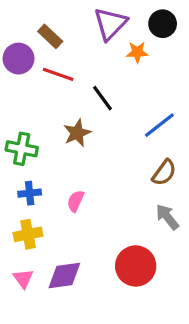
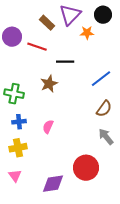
brown rectangle: (50, 36) -> (47, 23), moved
black line: (102, 98) -> (65, 62), turned -54
purple diamond: (64, 275) -> (53, 184), moved

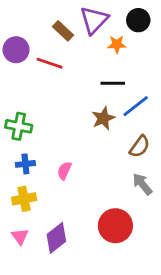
black line: (65, 62) -> (113, 83), moved
brown star: (49, 84) -> (103, 118), moved
purple diamond: (53, 184) -> (56, 238), moved, turned -30

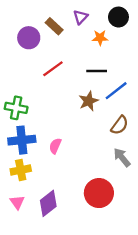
purple triangle: (94, 20) -> (81, 17), size x0.6
purple circle: (16, 50) -> (29, 38), moved
red line: (50, 63) -> (53, 69), moved, turned -55
blue cross: (25, 164) -> (22, 140), size x1.6

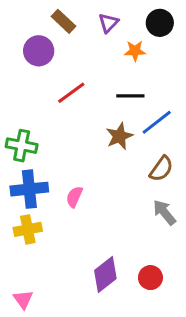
brown rectangle: (54, 26) -> (63, 21), moved
red circle: (99, 193) -> (150, 278), moved, size x0.6
pink triangle: (17, 202) -> (23, 299), moved
purple diamond: (48, 203) -> (105, 274), moved

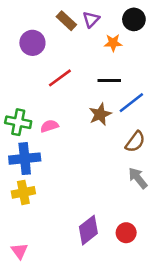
brown rectangle: (63, 21) -> (66, 21), moved
pink semicircle: (74, 197) -> (49, 126), moved, turned 48

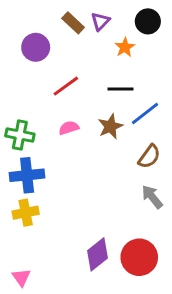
orange star: (113, 43) -> (125, 47), turned -30
pink semicircle: (49, 126) -> (69, 128), moved
red circle: (126, 233) -> (139, 257), size x1.6

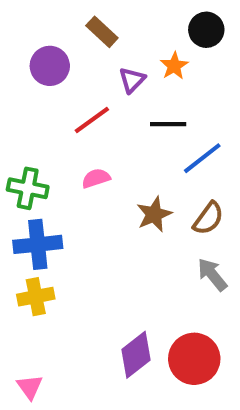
purple triangle: (100, 21) -> (132, 80), moved
brown star: (110, 126) -> (154, 214), moved

